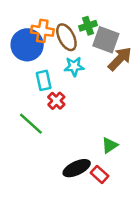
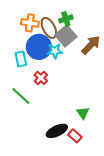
gray square: (106, 40) -> (66, 36), moved, turned 30
blue circle: (27, 45) -> (39, 47), moved
cyan rectangle: (44, 80) -> (21, 59), moved
green triangle: (110, 145) -> (83, 113), turned -32

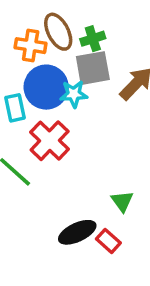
brown ellipse: (49, 28) -> (58, 32), moved
gray square: (66, 36) -> (93, 68), turned 30
red cross: (41, 78) -> (50, 141), size x1.6

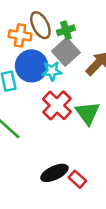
gray square: (93, 68) -> (66, 52), turned -32
red cross: (50, 141) -> (57, 105), moved
green triangle: (122, 201) -> (88, 113), moved, size x1.5

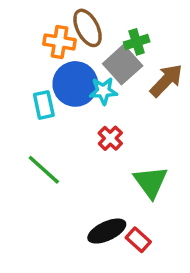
green cross: (66, 30) -> (137, 42), moved
red cross: (57, 105) -> (110, 138), size x0.6
green triangle: (88, 113) -> (151, 182), moved

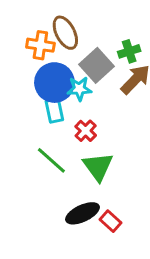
green cross: (137, 42) -> (129, 51), moved
cyan rectangle: (44, 105) -> (54, 111), moved
green line: (44, 170) -> (51, 160), moved
green triangle: (151, 182) -> (98, 167), moved

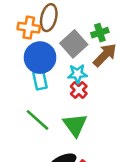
brown ellipse: (65, 33) -> (49, 18), turned 40
cyan star: (79, 89) -> (77, 74), moved
red cross: (86, 131) -> (79, 90), moved

